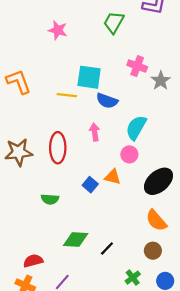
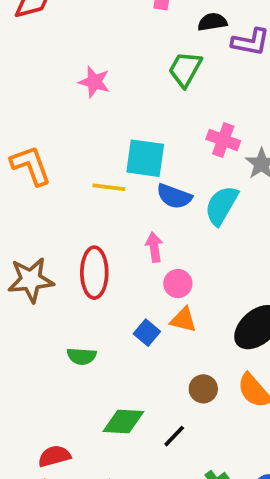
cyan semicircle: (136, 128) -> (221, 205), moved
pink circle: (129, 154) -> (178, 284), moved
brown circle: (153, 251) -> (203, 389), moved

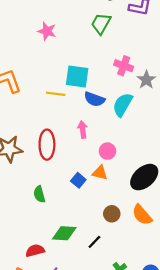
pink circle: (178, 284) -> (107, 151), moved
green semicircle: (82, 356) -> (39, 194), turned 70
red semicircle: (54, 456) -> (35, 251), moved

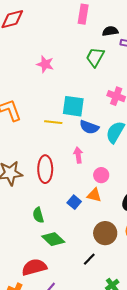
brown circle: (112, 214) -> (105, 233), size x1.5
green diamond: (64, 233) -> (53, 239), moved, turned 40
red semicircle: (35, 251) -> (34, 267), size x1.4

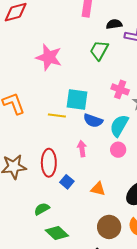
pink star: (45, 64) -> (49, 57), size x1.5
pink circle: (101, 175) -> (118, 150), moved
blue square: (74, 202) -> (67, 182), moved
green semicircle: (38, 215) -> (42, 209), turned 77

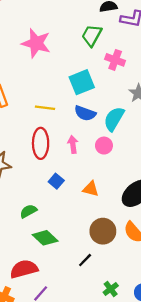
pink cross: (120, 89) -> (115, 60), moved
cyan square: (77, 99) -> (82, 82), moved, turned -30
pink circle: (118, 150) -> (104, 146), moved
red ellipse: (49, 163) -> (41, 143), moved

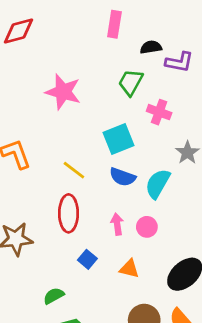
yellow line: (45, 108) -> (74, 170), turned 30
pink arrow: (73, 144) -> (117, 224), moved
pink circle: (104, 146) -> (147, 227), moved

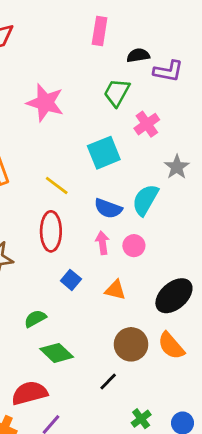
pink cross: (159, 112) -> (147, 124), turned 35
blue semicircle: (123, 177) -> (108, 208), moved

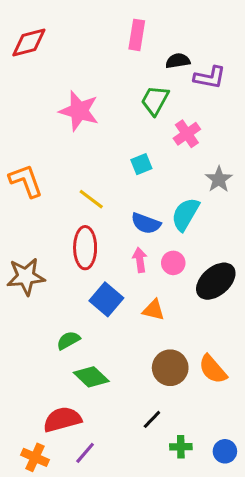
cyan square: (104, 153) -> (141, 164), size x0.6
blue square: (71, 280) -> (106, 299), size x1.5
black ellipse: (174, 296) -> (216, 281), moved
black line: (108, 382) -> (152, 419), moved
green cross: (141, 419) -> (181, 447), turned 36

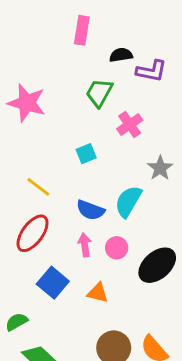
red ellipse: (85, 248) -> (33, 233), turned 36

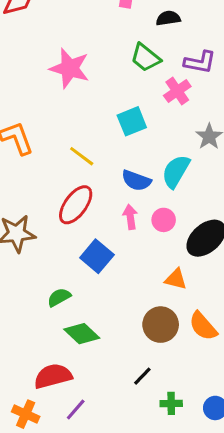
purple L-shape: (151, 71) -> (200, 62), moved
green trapezoid: (99, 93) -> (145, 58), turned -80
cyan square: (86, 154) -> (132, 121), size x1.4
orange triangle: (98, 293) -> (176, 279), moved

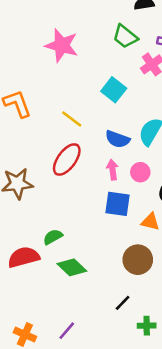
cyan square: (132, 121) -> (114, 90), turned -30
blue square: (97, 256) -> (117, 204), moved, turned -32
red semicircle: (53, 376) -> (24, 257), moved

